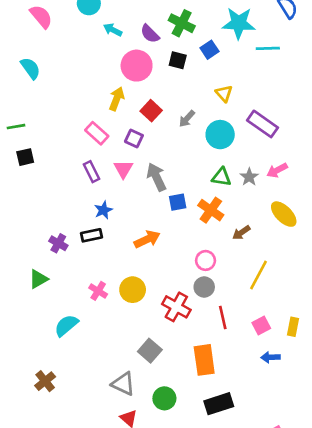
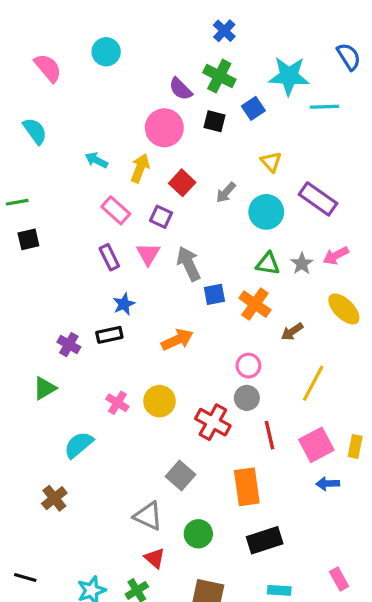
cyan arrow: (113, 30) -> (96, 160), moved
pink square: (261, 325) -> (316, 445), size x1.5
brown cross: (45, 381) -> (54, 498), moved

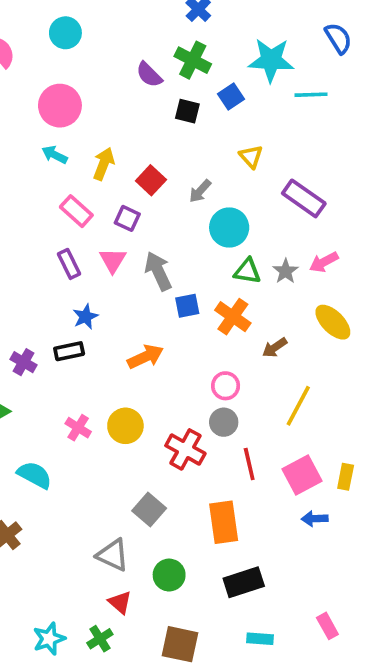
pink circle: (164, 128) -> (60, 106), moved
cyan circle: (266, 212) -> (229, 227), moved
cyan semicircle: (79, 445) -> (34, 475), turned 68

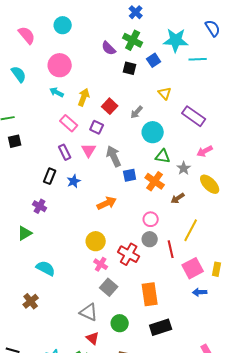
gray star: (286, 271) -> (184, 168), moved
black rectangle: (69, 351) -> (50, 176), moved, turned -56
pink cross: (78, 428) -> (101, 264), moved
red line: (249, 464) -> (171, 249), moved

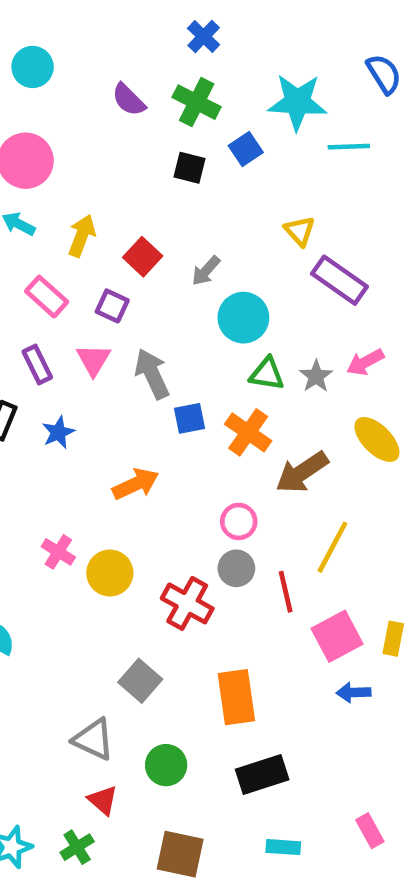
purple semicircle: (109, 48) -> (129, 100), moved
yellow triangle: (165, 93) -> (300, 231), moved
gray star: (184, 168) -> (316, 376), moved
brown arrow: (178, 198) -> (302, 472), size x1.6
pink cross: (101, 264) -> (58, 552), moved

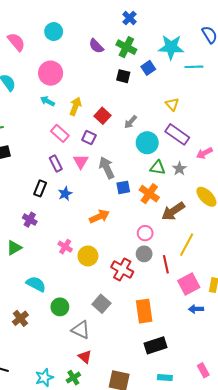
purple rectangle: (339, 280) -> (177, 134), moved
pink arrow: (365, 362) -> (204, 153), moved
green circle: (166, 765) -> (60, 307), moved

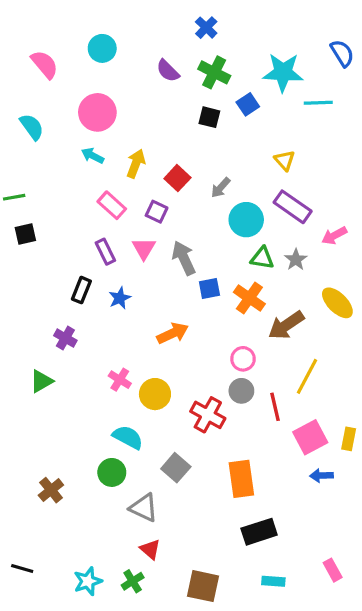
blue cross: (130, 18) -> (206, 28), moved
cyan semicircle: (36, 284) -> (128, 437), moved

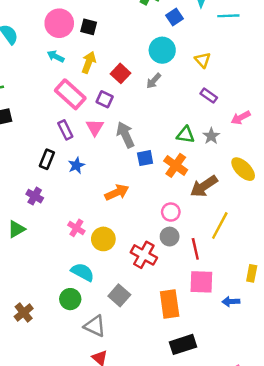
black square: (209, 117) -> (89, 27), moved
pink rectangle: (112, 205) -> (70, 94), size x1.4
purple rectangle: (293, 207) -> (209, 96), size x0.6
cyan circle: (246, 220) -> (162, 50), moved
pink square: (310, 437) -> (201, 282), moved, turned 30

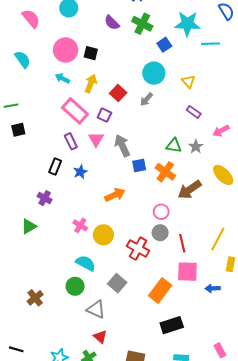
yellow line: (220, 225) -> (218, 239), moved
orange rectangle: (170, 304) -> (160, 290), turned 45

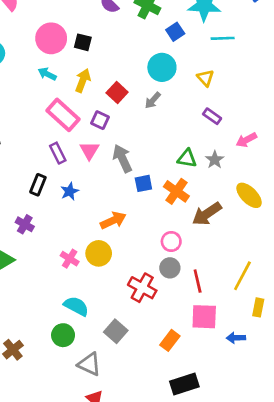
cyan line: (211, 44) -> (223, 38), moved
yellow circle: (103, 235) -> (99, 253), moved
orange rectangle: (160, 290) -> (170, 340), size x0.7

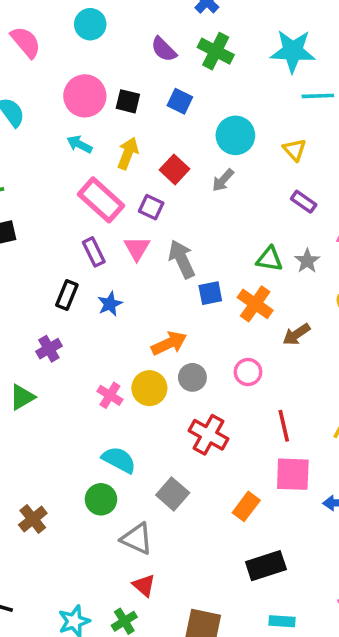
blue square: (175, 32) -> (180, 101), moved, turned -30
brown arrow: (207, 214) -> (296, 334), size x0.7
purple cross: (25, 224) -> (49, 349), turned 30
gray circle: (170, 268) -> (192, 377), moved

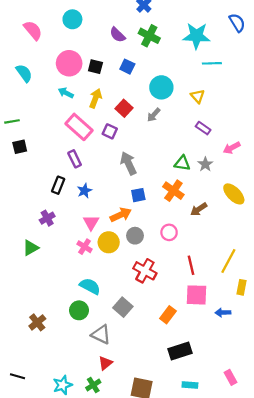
pink triangle: (137, 248) -> (91, 223), moved
blue square: (210, 293) -> (138, 195), moved
red triangle: (144, 585) -> (105, 363), turned 40

